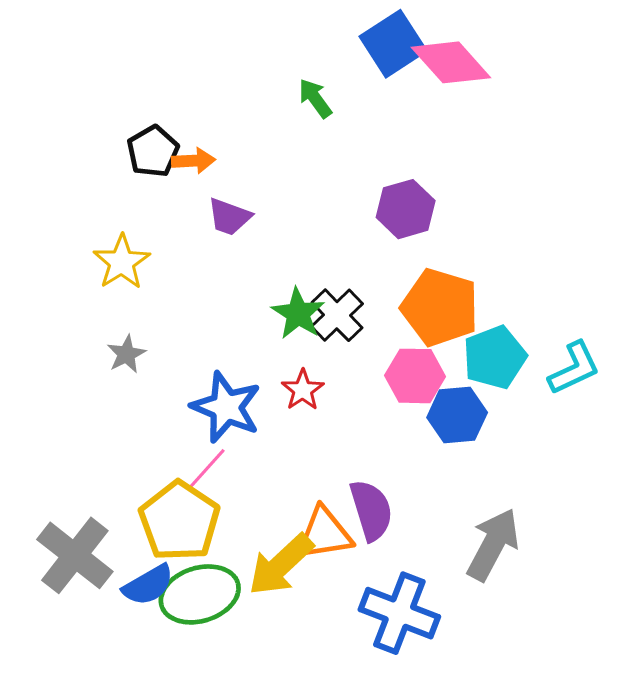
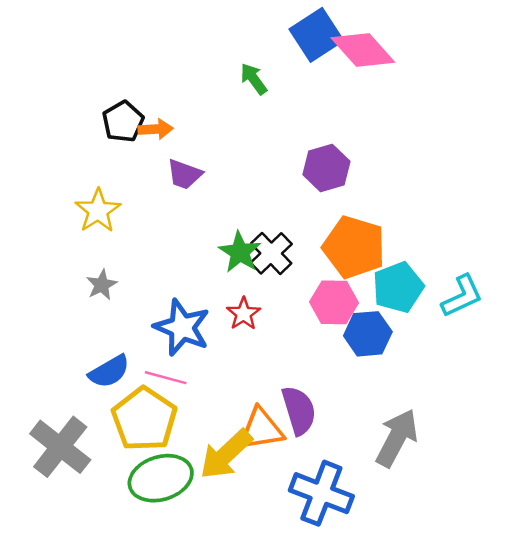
pink line: (206, 470) -> (166, 378), turned 63
blue semicircle: (148, 585) -> (109, 371), moved

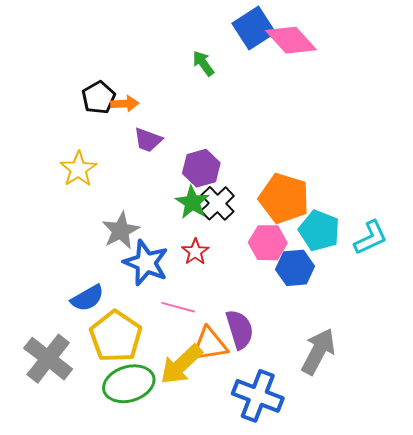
purple hexagon: (326, 168) -> (201, 168), moved
gray star: (102, 285) -> (121, 231), moved, size x1.5
cyan pentagon: (398, 287) -> (319, 231), turned -30
pink line: (166, 378) -> (178, 307), moved

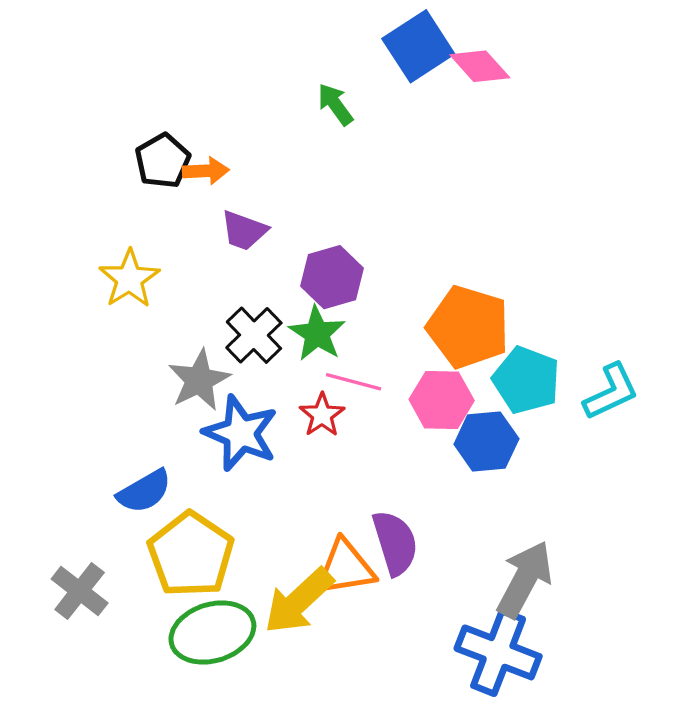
pink diamond: (291, 40) -> (480, 66), size x0.7
black cross: (217, 203) -> (254, 335), moved
pink line: (178, 307) -> (354, 382), moved
gray cross: (48, 359) -> (80, 591), size x0.7
blue cross: (258, 396) -> (498, 652), moved

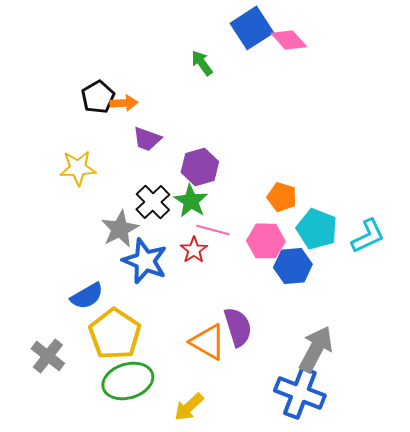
yellow star: (129, 279) -> (78, 168), turned 30
orange pentagon: (468, 327) -> (282, 197), size x0.6
orange triangle: (345, 568) -> (208, 342), turned 39
yellow arrow: (299, 601) -> (189, 407), moved, size x0.7

